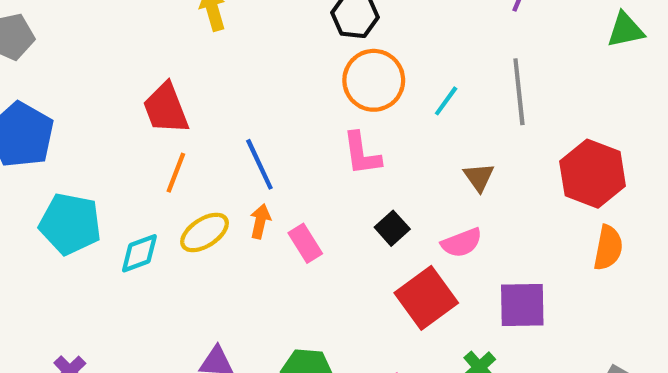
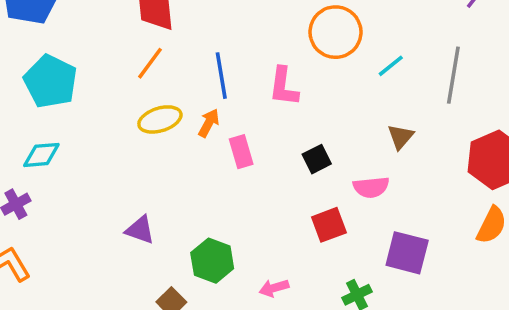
pink L-shape: (362, 154) -> (284, 87), moved
cyan diamond: (139, 253) -> (41, 155), moved
red square: (426, 298) -> (329, 225), size x0.7

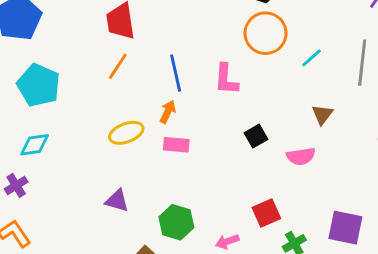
yellow ellipse: (160, 119) -> (126, 133), moved
pink rectangle: (241, 152) -> (176, 145), moved, turned -65
red square: (329, 225) -> (266, 213), moved
purple square: (407, 253) -> (345, 228), moved

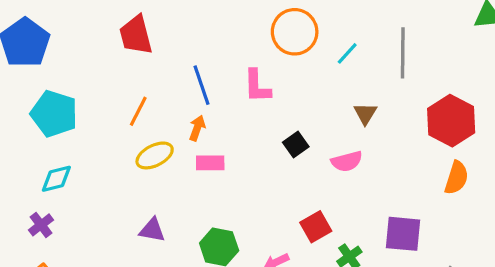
orange line: (118, 66) -> (138, 111), moved

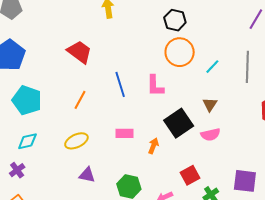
red trapezoid: (136, 35) -> (80, 52), turned 140
brown triangle: (365, 114) -> (210, 105), moved
orange arrow: (197, 128) -> (153, 146), moved
black square: (296, 144) -> (179, 123), size x1.8
yellow ellipse: (155, 155) -> (76, 141), moved

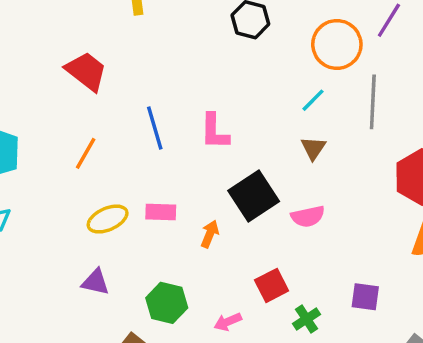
orange circle: (180, 52) -> (337, 44), moved
brown triangle: (210, 105) -> (313, 148), moved
yellow ellipse: (76, 141) -> (108, 219), moved
purple square: (245, 181) -> (365, 297), size x0.7

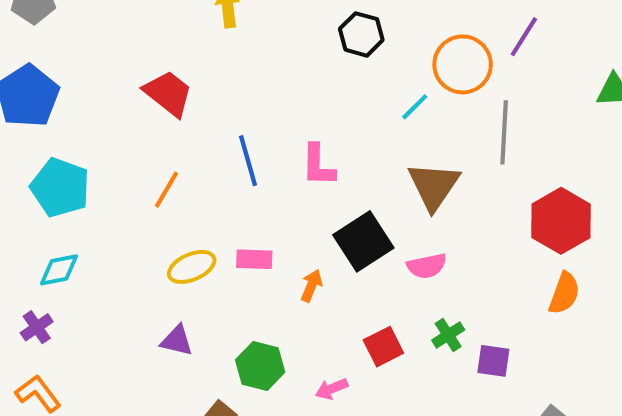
cyan line: (313, 100) -> (415, 107), moved
brown triangle: (313, 148) -> (434, 186), size x1.8
green cross: (306, 319) -> (448, 335), moved

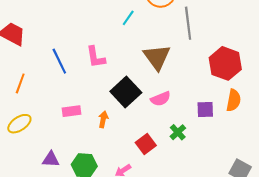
cyan line: (415, 107) -> (128, 18), moved
yellow ellipse: (192, 267) -> (19, 124), moved
purple triangle: (177, 341) -> (51, 159), moved
purple square: (493, 361) -> (205, 109), moved

